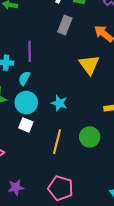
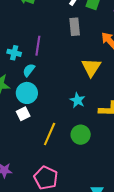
gray rectangle: (65, 25) -> (75, 27), turned -36
cyan star: (59, 103) -> (77, 100), moved
white square: (26, 125) -> (23, 114), turned 32

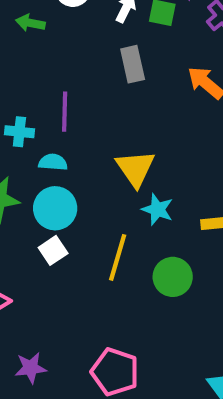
yellow triangle: (91, 67) -> (135, 168), moved
cyan semicircle: (29, 70) -> (53, 162), turned 64
yellow line: (50, 134) -> (118, 257), moved

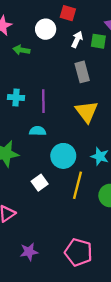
cyan cross: (19, 132) -> (16, 98), moved
yellow triangle: (135, 168) -> (87, 112), moved
cyan circle: (55, 208) -> (63, 156), moved

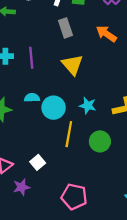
cyan semicircle: (38, 131) -> (32, 98), moved
white square: (40, 183) -> (38, 162), moved
purple star: (29, 252) -> (22, 187), moved

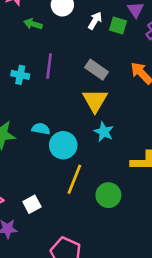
gray rectangle: (65, 28) -> (97, 70), moved, turned -48
purple line: (31, 58) -> (49, 66), moved
cyan star: (88, 106) -> (104, 132), moved

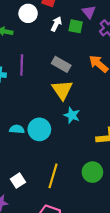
cyan semicircle: (41, 129) -> (17, 129), moved
yellow line: (74, 179) -> (53, 176), moved
green circle: (108, 195) -> (92, 172), moved

